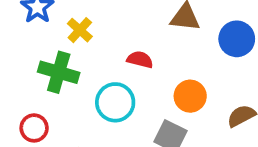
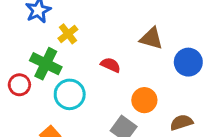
cyan circle: (115, 102) -> (70, 94), moved
red circle: (34, 128) -> (19, 85), moved

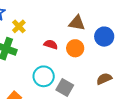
cyan circle: (70, 94) -> (44, 76), moved
orange circle: (144, 100) -> (75, 48), moved

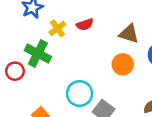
red semicircle: (51, 45) -> (85, 25), moved, turned 136

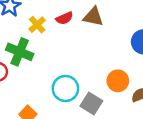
brown triangle: (129, 34) -> (93, 17), moved
orange circle: (123, 64) -> (118, 81), moved

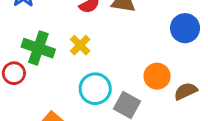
yellow cross: (37, 25) -> (80, 45), moved

